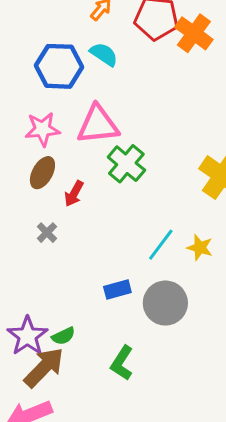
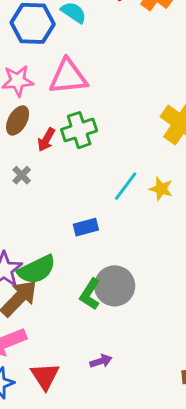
green cross: (126, 164) -> (79, 130), moved, turned 32
gray circle: (165, 303) -> (115, 286), moved
green semicircle: (63, 336) -> (37, 270), size x1.8

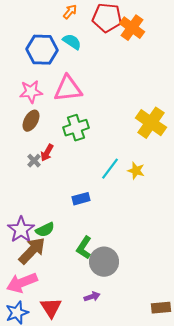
red arrow: (46, 140) -> (47, 153), moved
green semicircle: (37, 270) -> (45, 230), size x0.7
gray circle: (115, 286) -> (104, 262), moved

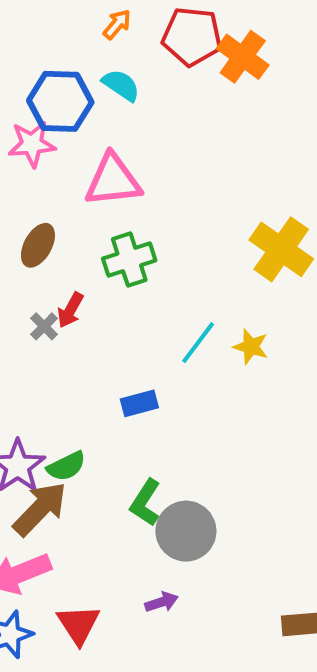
pink star: (31, 92) -> (32, 144), moved

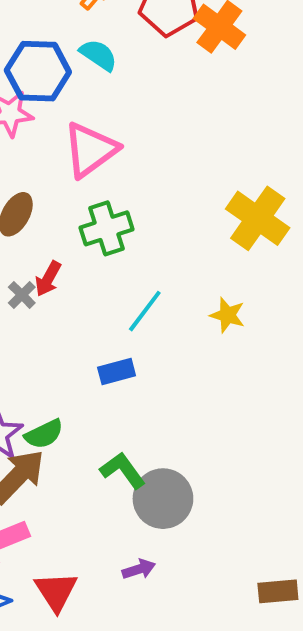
pink triangle: (113, 180) -> (90, 150), turned -30
cyan line: (198, 343) -> (145, 311), moved
green L-shape: (145, 503) -> (123, 470), turned 111

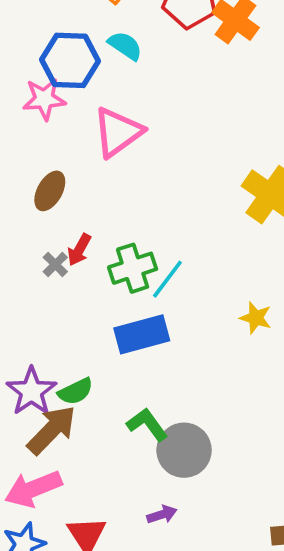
green cross: (107, 228) -> (133, 268), moved
yellow star: (227, 315) -> (256, 318), moved
blue rectangle: (117, 372) -> (142, 334), size x1.6

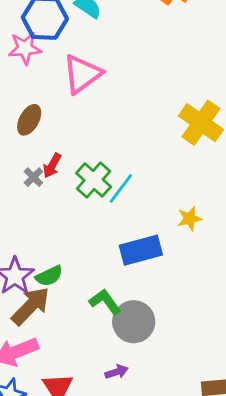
green cross: (133, 268) -> (94, 180), turned -30
yellow star: (256, 318) -> (190, 219), turned -30
blue rectangle: (142, 334) -> (141, 250), moved

